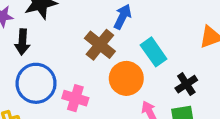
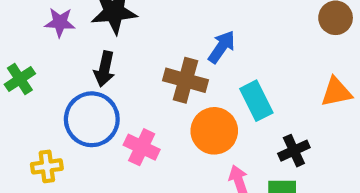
black arrow: (22, 42) -> (104, 69), moved
brown cross: (100, 45) -> (186, 80), turned -32

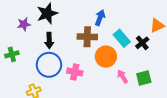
green cross: (20, 79) -> (12, 54), turned 32
black cross: (294, 151) -> (142, 43), moved

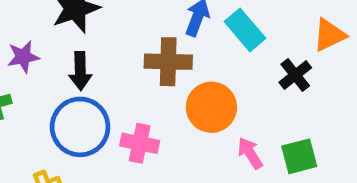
purple star: (24, 24) -> (23, 57), moved
cyan rectangle: (122, 38) -> (245, 30), moved

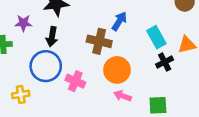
cyan rectangle: (245, 30) -> (156, 37), moved
pink arrow: (250, 153) -> (123, 96), moved, turned -49

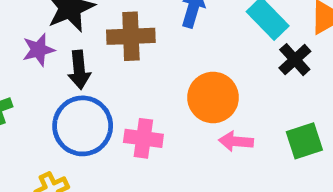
purple star: (23, 23) -> (38, 50), moved
brown cross: (99, 41) -> (131, 36), moved

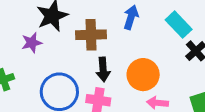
black arrow: (79, 70) -> (103, 69), moved

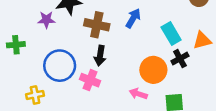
orange circle: (143, 75) -> (153, 70), moved

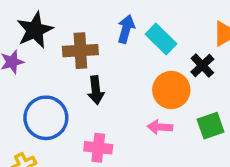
cyan rectangle: (171, 33) -> (161, 39), moved
pink cross: (90, 80) -> (98, 148), moved

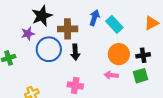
black cross: (202, 66) -> (143, 55), moved, turned 32
blue circle: (46, 118) -> (49, 49), moved

